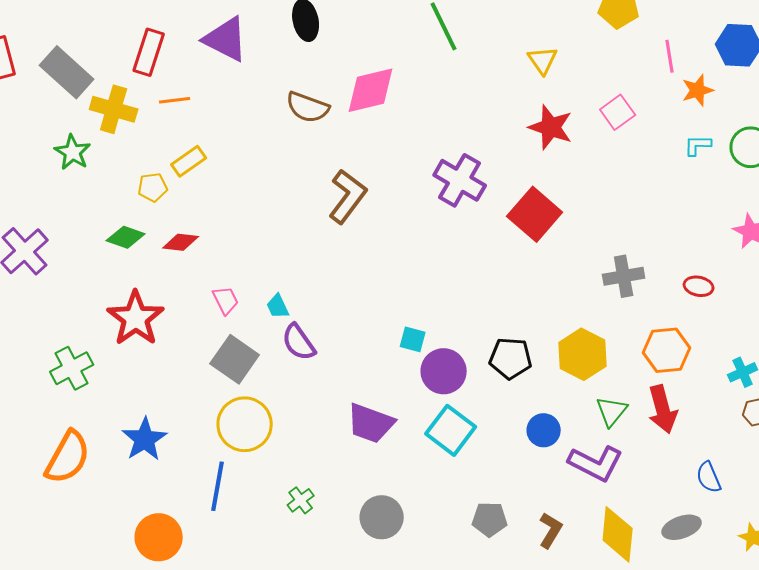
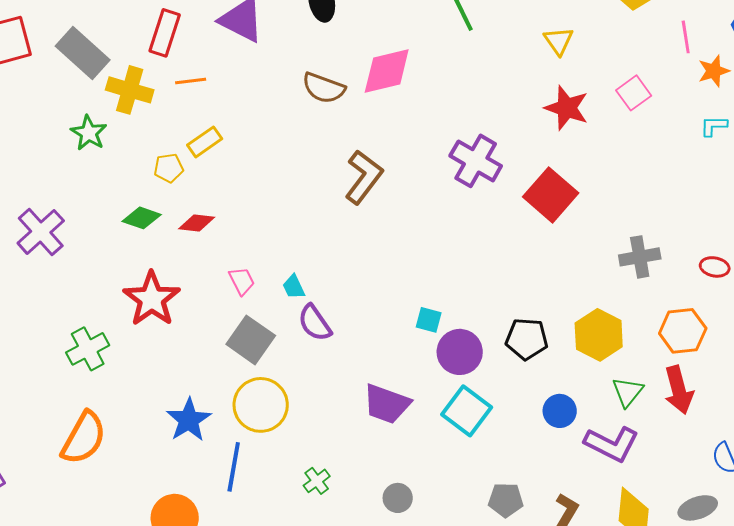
blue star: (145, 439) -> (189, 420), moved
gray circle: (382, 517) -> (398, 498), size x0.7

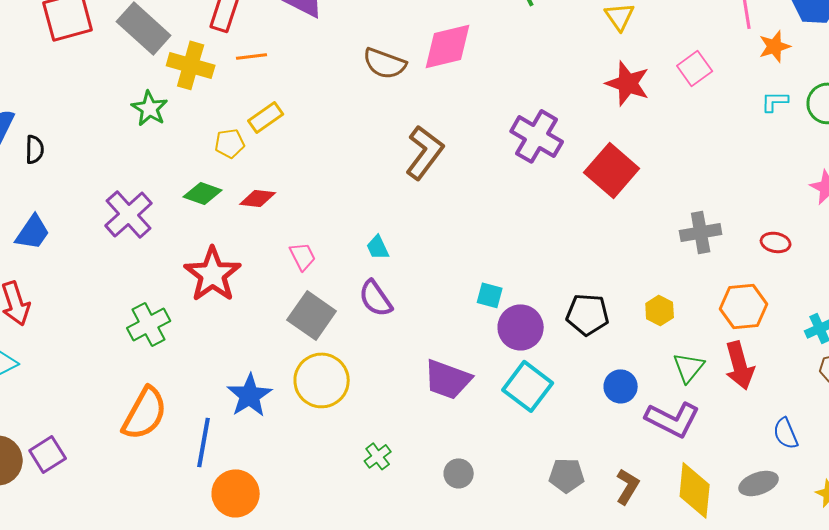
purple cross: (41, 232) -> (129, 214), moved
cyan trapezoid: (294, 287) -> (378, 247), moved
yellow hexagon: (599, 335) -> (660, 310), size x0.6
blue line: (234, 467) -> (204, 442), moved

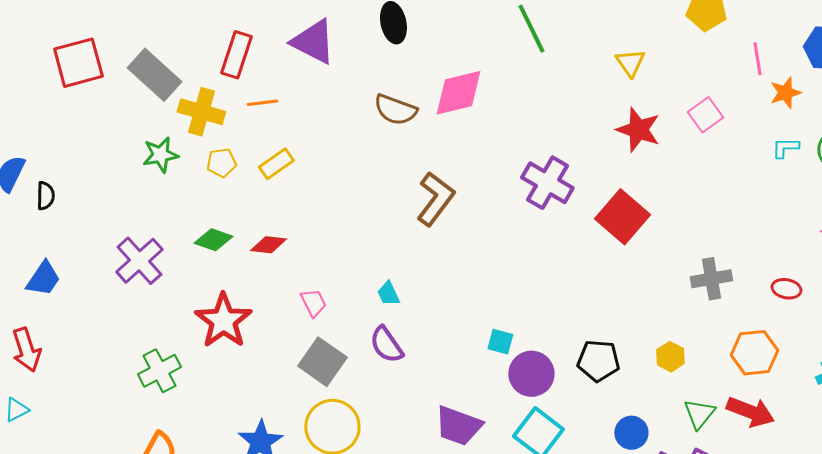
green star: (150, 108) -> (160, 155), turned 30
yellow pentagon: (230, 143) -> (221, 163), moved
red arrow: (740, 365) -> (750, 412), turned -54

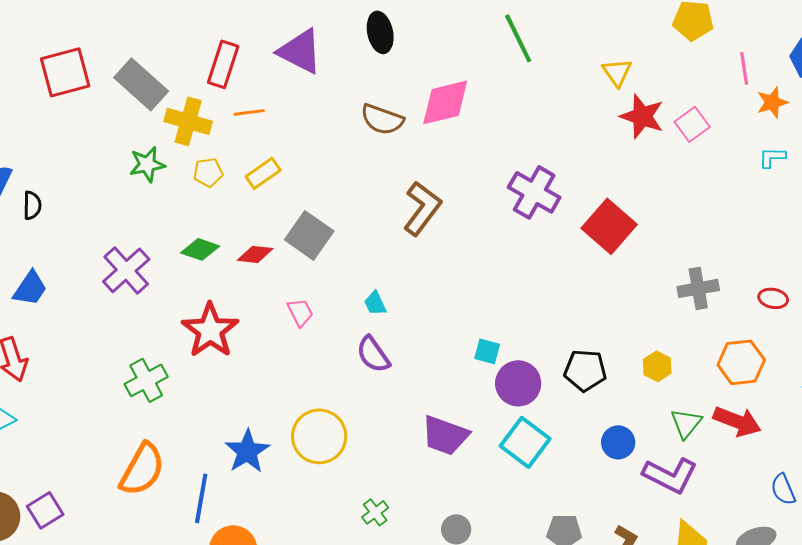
red star: (638, 130) -> (642, 116), moved
gray square: (322, 362) -> (309, 235), moved

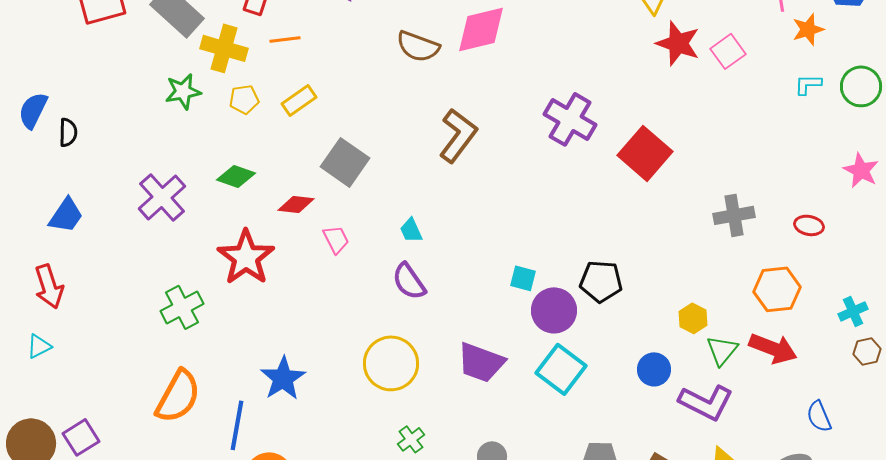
red diamond: (255, 254) -> (296, 204), moved
yellow hexagon: (657, 366) -> (693, 318), moved
black pentagon: (585, 370) -> (601, 281), moved
yellow circle: (319, 436) -> (391, 363), moved

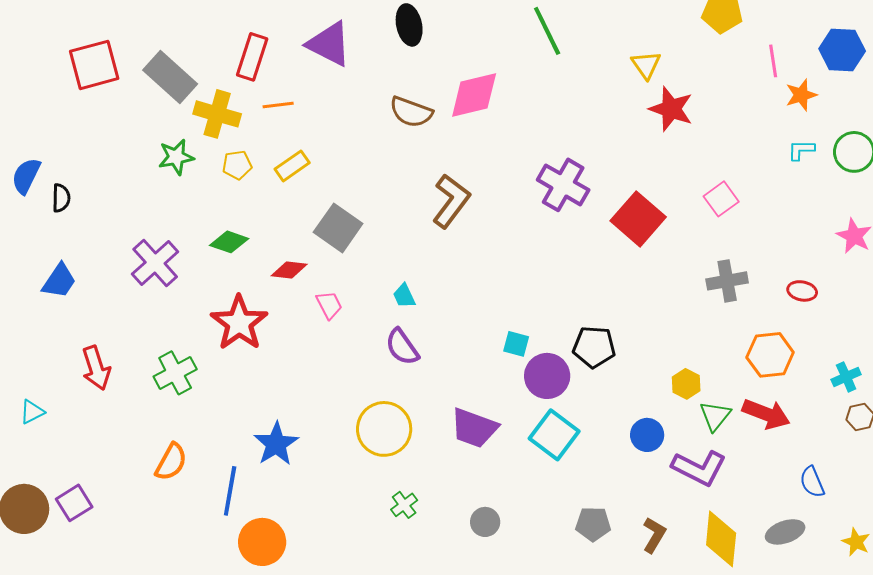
pink square: (728, 51) -> (721, 199), moved
red arrow: (49, 286) -> (96, 368), moved
orange semicircle: (178, 396) -> (171, 462), size x0.7

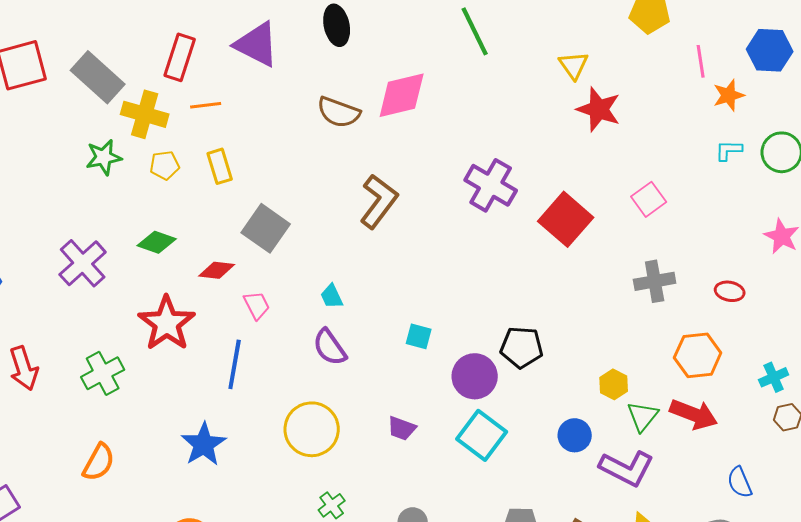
yellow rectangle: (292, 166) -> (220, 166), turned -72
cyan square: (516, 344) -> (419, 336), moved
purple trapezoid: (474, 428) -> (402, 428), size x0.6
blue line: (230, 491) -> (235, 364), moved

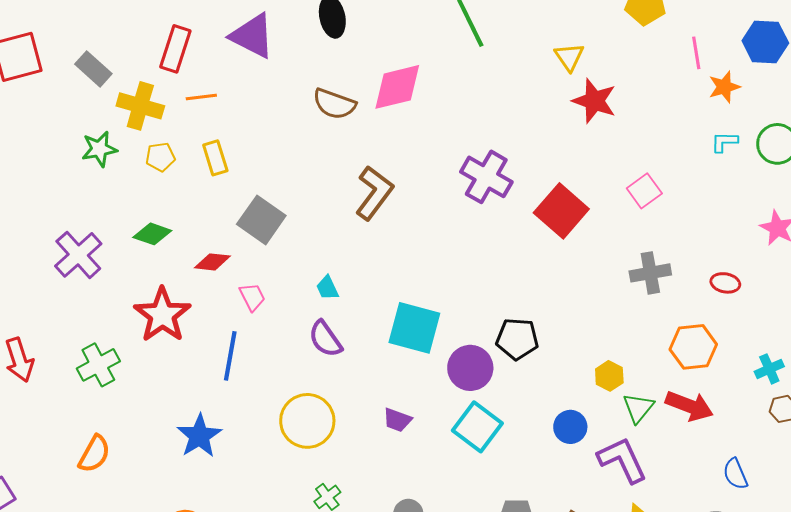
gray rectangle: (98, 77) -> (93, 69), size x0.7
cyan square: (419, 336) -> (414, 328), size x2.0
purple L-shape: (627, 468) -> (622, 460), turned -142

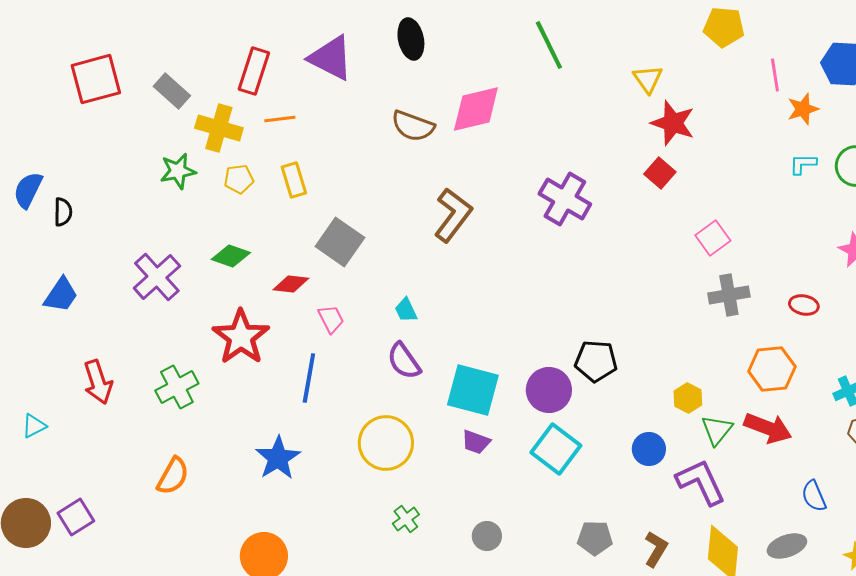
pink square: (644, 191) -> (713, 238), moved
red square: (561, 211) -> (660, 173), moved, size x0.6
cyan square: (414, 328) -> (473, 390), moved

